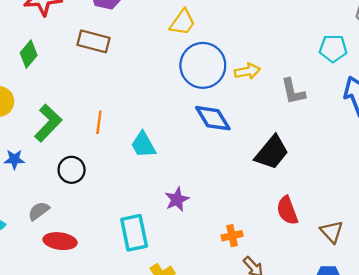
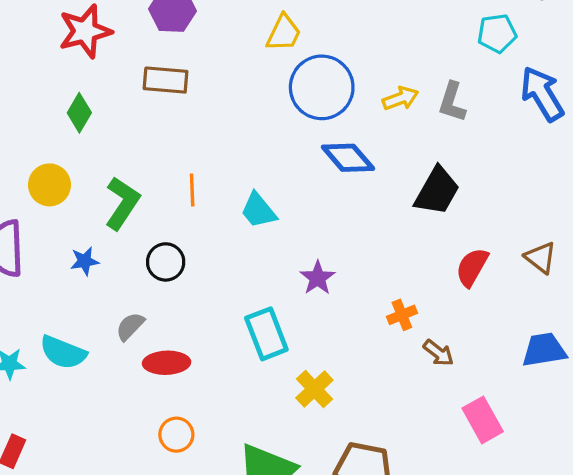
yellow arrow: (247, 71) -> (400, 98), moved
gray L-shape: (293, 91) -> (452, 102), turned 40
red semicircle: (287, 210) -> (472, 267), turned 60
brown triangle: (332, 232) -> (541, 258), moved

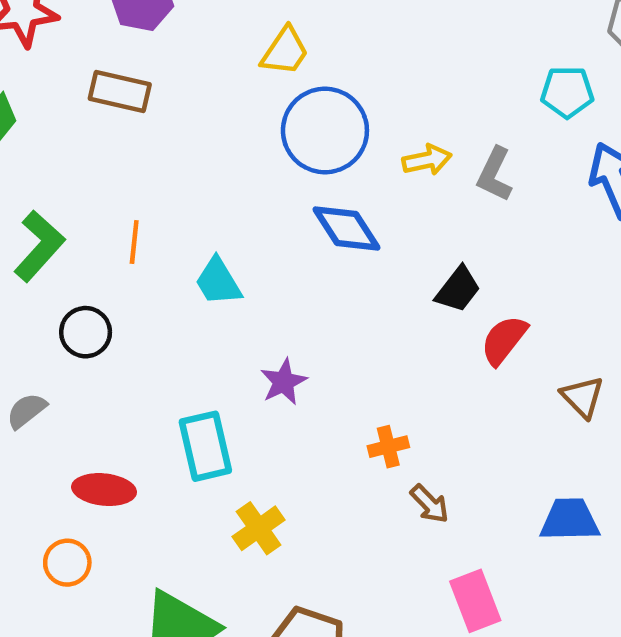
black trapezoid: (437, 191) -> (458, 289), size x0.7
red semicircle: (472, 267) -> (504, 340), moved
red ellipse: (167, 363) -> (104, 490), moved

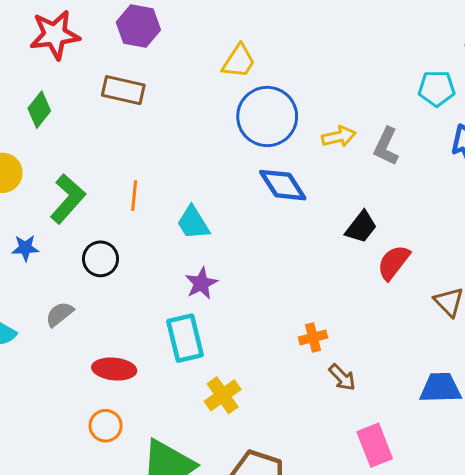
purple star: (284, 382) -> (201, 283), moved
orange circle: (67, 563) -> (106, 426), moved

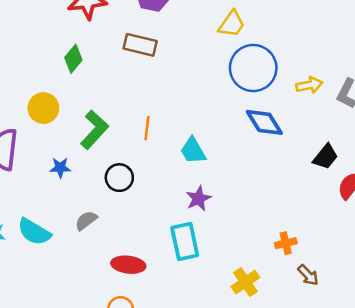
yellow cross: (223, 395) -> (245, 282), moved

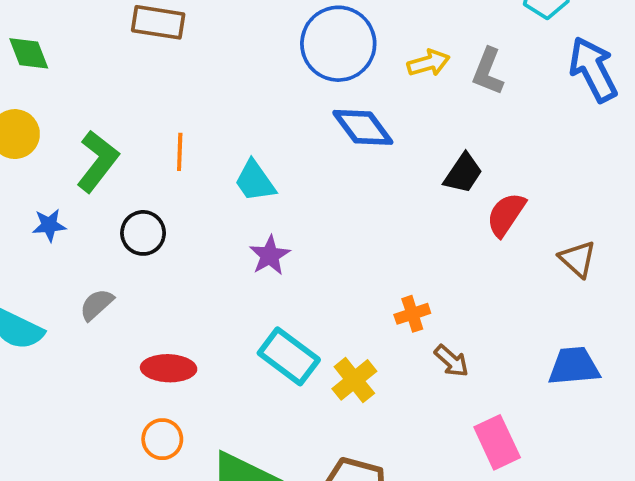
green diamond: (73, 59) -> (29, 53), moved, turned -56
cyan rectangle: (185, 242) -> (289, 356), moved, turned -36

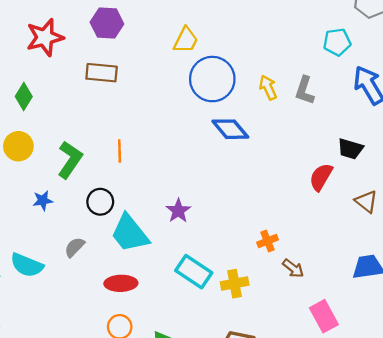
green diamond: (29, 53) -> (24, 97), turned 56
yellow arrow: (429, 63) -> (268, 87), turned -95
black trapezoid: (463, 173) -> (350, 149), moved, turned 76
cyan trapezoid: (255, 181) -> (130, 233), moved, size x1.5
yellow cross: (354, 380) -> (235, 284), turned 32

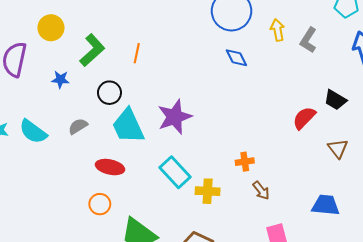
blue diamond: (230, 129) -> (236, 58), size x0.7
purple star: (178, 211) -> (175, 117), size x1.6

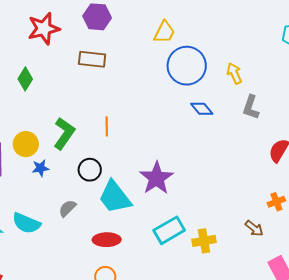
yellow circle: (51, 28) -> (26, 144), moved
gray L-shape: (308, 40) -> (251, 107), moved
orange cross: (245, 162) -> (276, 202), moved
cyan rectangle: (175, 172) -> (169, 230), turned -64

